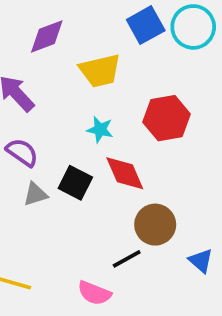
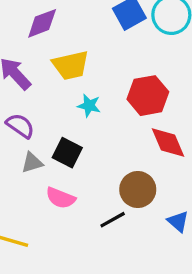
yellow trapezoid: (100, 71) -> (71, 65), moved
red diamond: (125, 173) -> (168, 143), moved
pink semicircle: (94, 293) -> (61, 198), moved

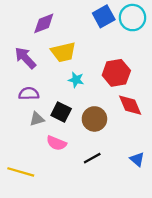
purple semicircle: (20, 126) -> (29, 94), turned -36
brown circle: (138, 190) -> (94, 119), moved

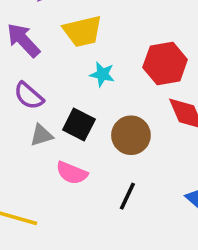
purple semicircle: (29, 94) -> (29, 96), turned -138
black line: (92, 158) -> (127, 196), turned -36

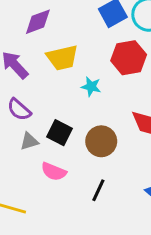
red hexagon: (165, 64) -> (129, 58), moved
cyan star: (102, 74) -> (91, 87), moved

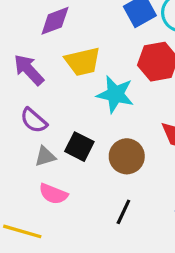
cyan star: (91, 87) -> (115, 94), size x1.6
pink semicircle: (54, 172) -> (53, 194), moved

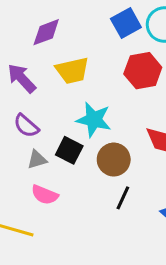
cyan star: (115, 94) -> (94, 120), moved
black line: (123, 212) -> (123, 198), moved

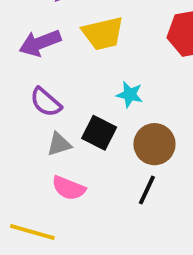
purple arrow: (22, 78) -> (40, 43), turned -68
cyan star: (94, 120) -> (130, 95), size x0.6
black line: (123, 198) -> (147, 190), moved

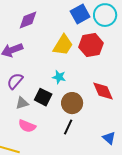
yellow trapezoid: (103, 33) -> (63, 45), moved, turned -45
purple semicircle: (46, 102) -> (15, 81), turned 90

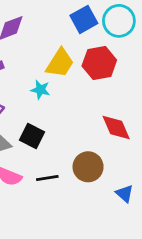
cyan star: (59, 77) -> (40, 90), moved
brown circle: (72, 103) -> (88, 167), moved
black line: (68, 127) -> (47, 178), moved, turned 56

